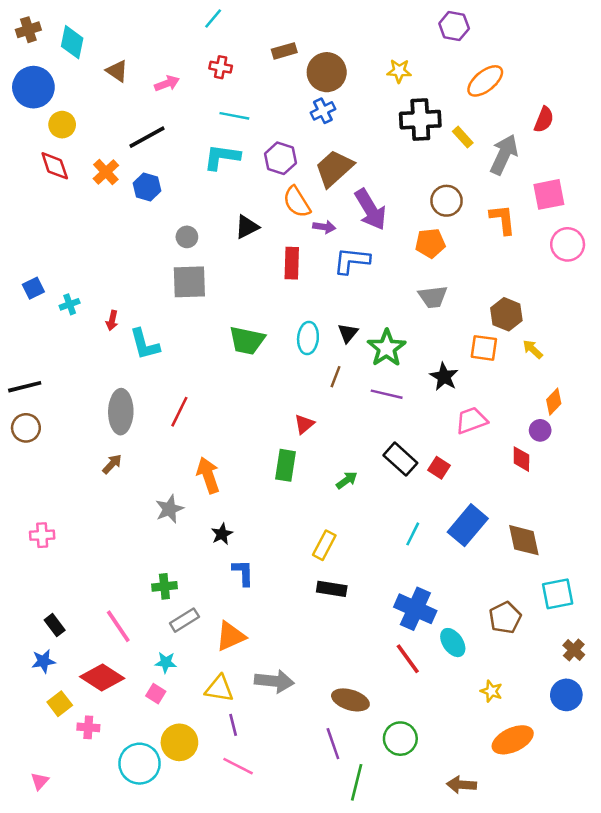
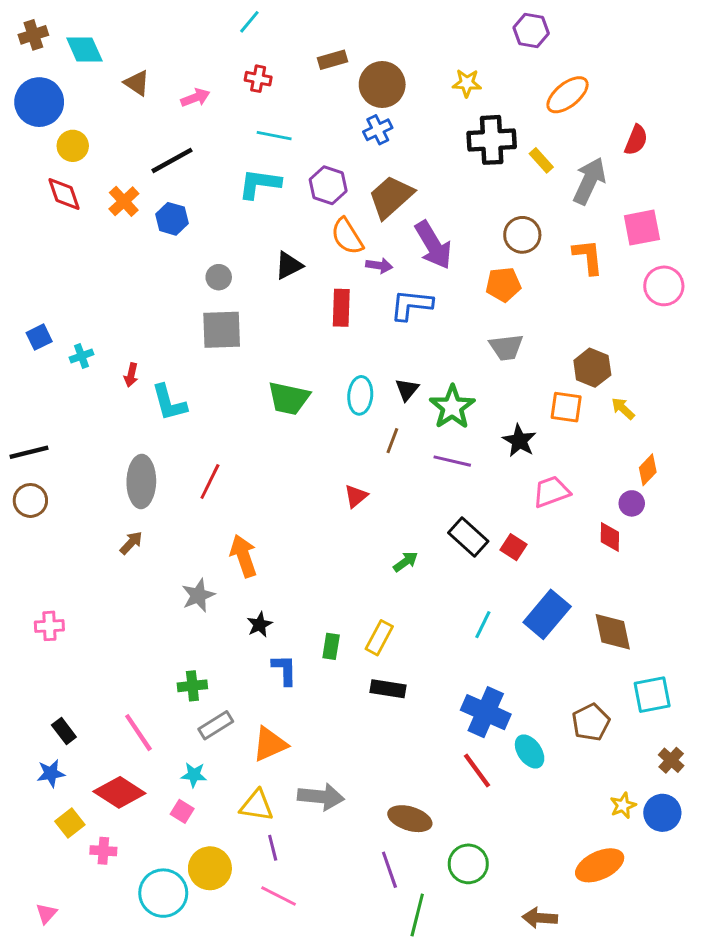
cyan diamond: (72, 42) -> (84, 49), turned -36
green rectangle: (286, 465) -> (331, 646), moved, size x0.7
yellow star: (491, 691) -> (623, 806), moved, turned 30

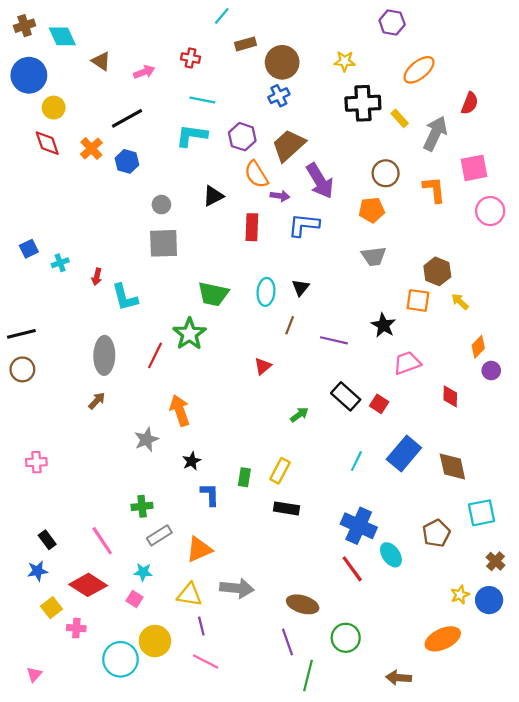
cyan line: (249, 22) -> (222, 16), moved
green star: (452, 407) -> (189, 334), moved
purple circle: (632, 503) -> (491, 371), moved

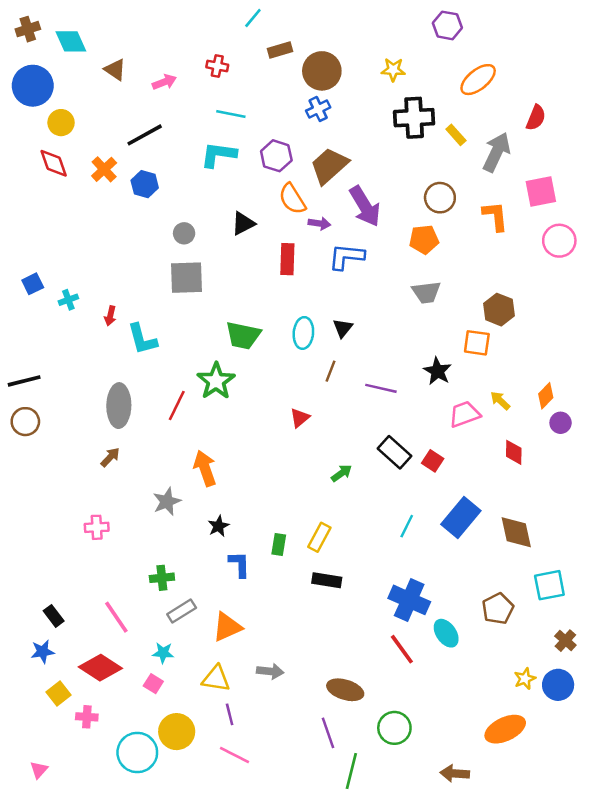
yellow arrow: (460, 302) -> (500, 401), moved
pink cross: (36, 462) -> (97, 527), moved
gray arrow: (237, 588) -> (270, 671), size x0.7

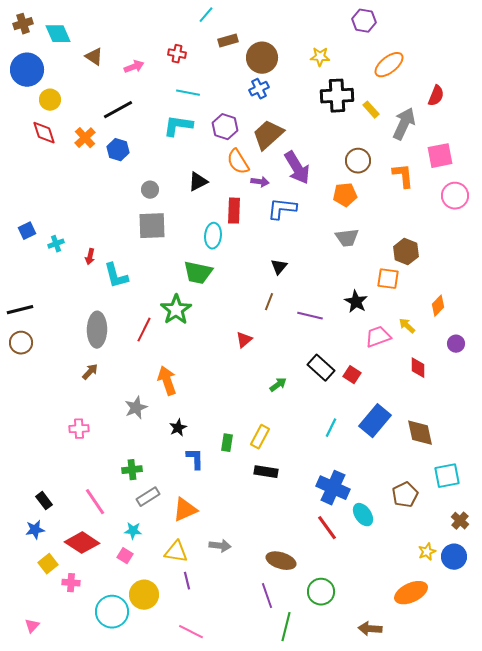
cyan ellipse: (303, 333) -> (213, 236), moved
orange diamond: (546, 396) -> (438, 306), moved
pink line: (234, 755) -> (191, 632), moved

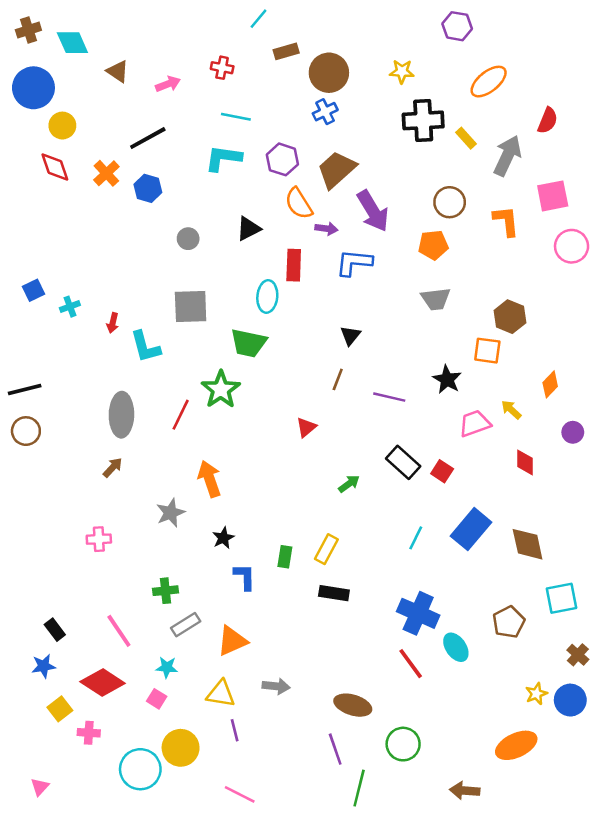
gray square: (152, 226) -> (191, 307), moved

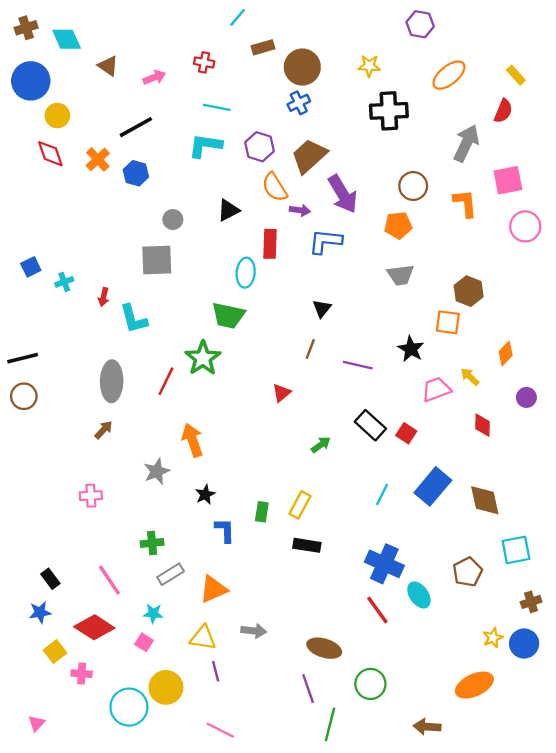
yellow rectangle: (466, 138) -> (516, 75), moved
gray square: (191, 307) -> (157, 260), moved
brown cross: (578, 655) -> (531, 602), turned 30

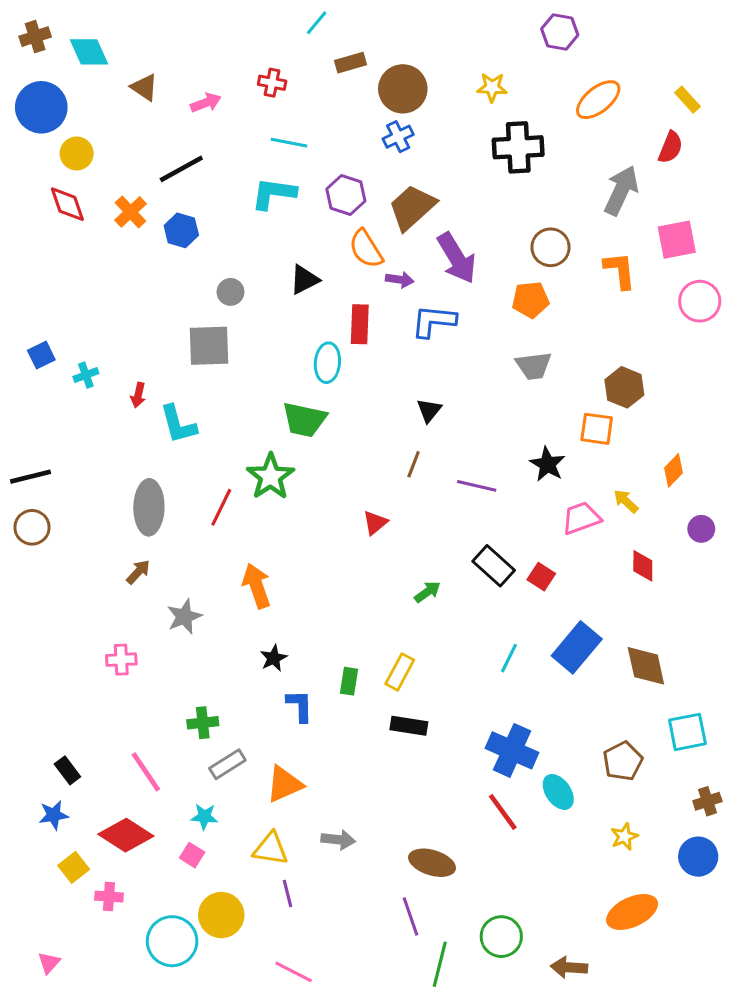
gray star: (157, 471) -> (184, 617), moved
yellow star: (493, 638) -> (624, 837), moved
green circle: (370, 684) -> (501, 937), moved

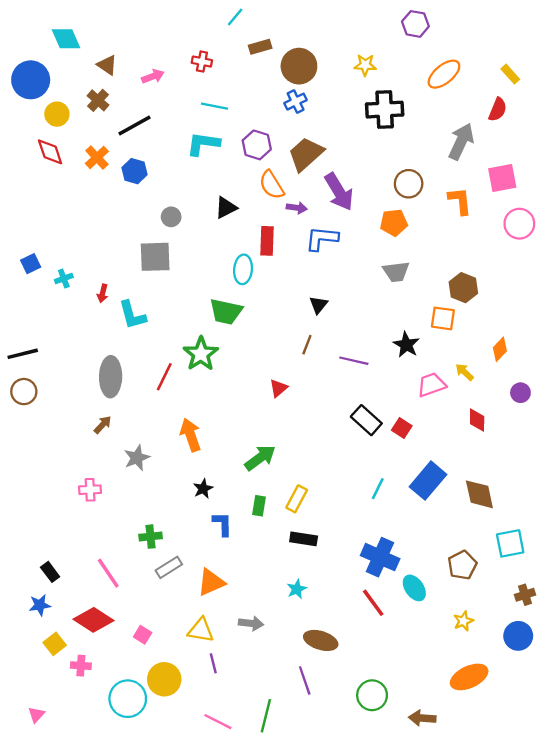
brown cross: (35, 37) -> (98, 100), moved, turned -30
green arrow: (427, 592) -> (260, 458), moved, size x1.6
cyan star: (204, 817) -> (297, 589), moved, turned -30
green line: (440, 964) -> (266, 716), moved

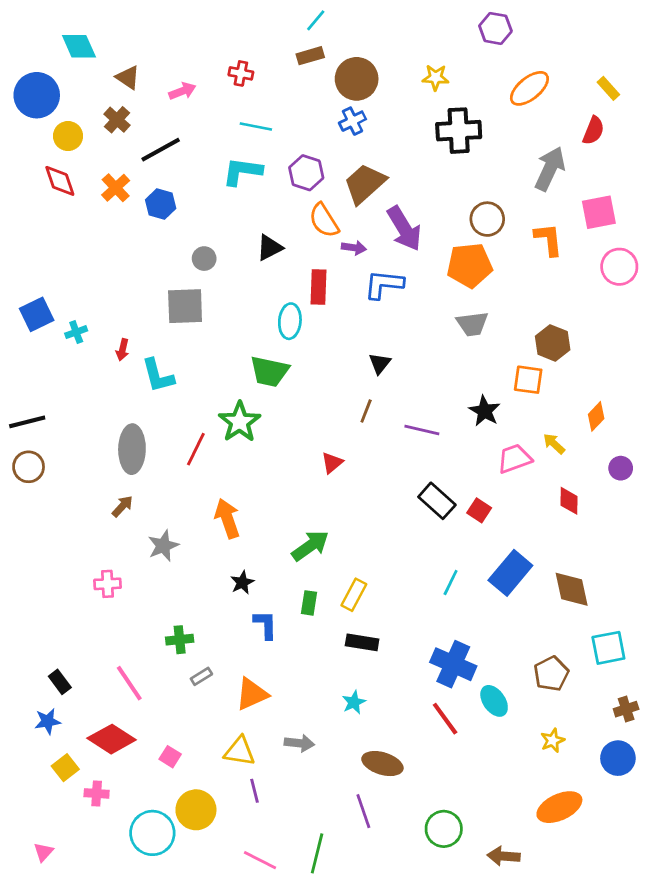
cyan line: (235, 17) -> (316, 20), moved
orange pentagon: (394, 223) -> (470, 265), size x1.4
blue square: (31, 264) -> (37, 314), size x1.4
gray rectangle: (169, 567) -> (201, 676), size x0.7

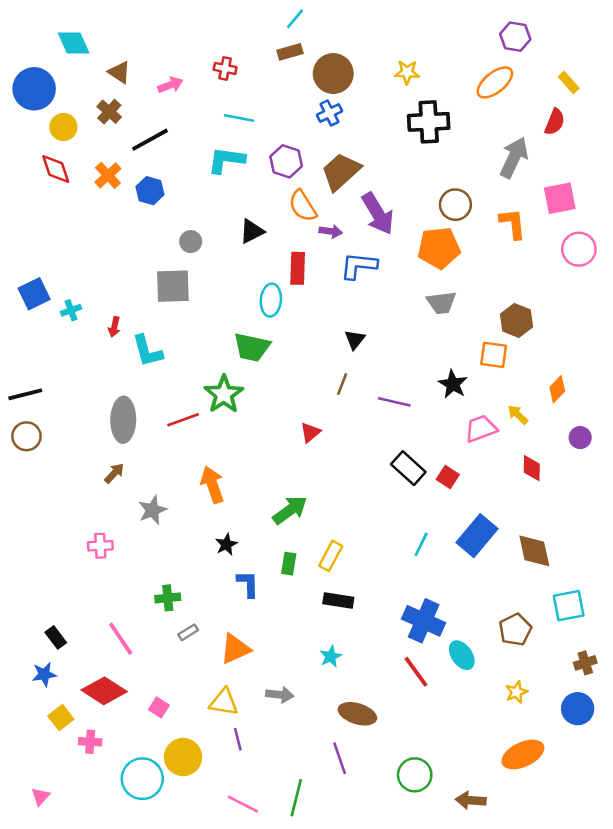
purple hexagon: (495, 28) -> (515, 37), moved
red line: (196, 449) -> (183, 420), turned 44

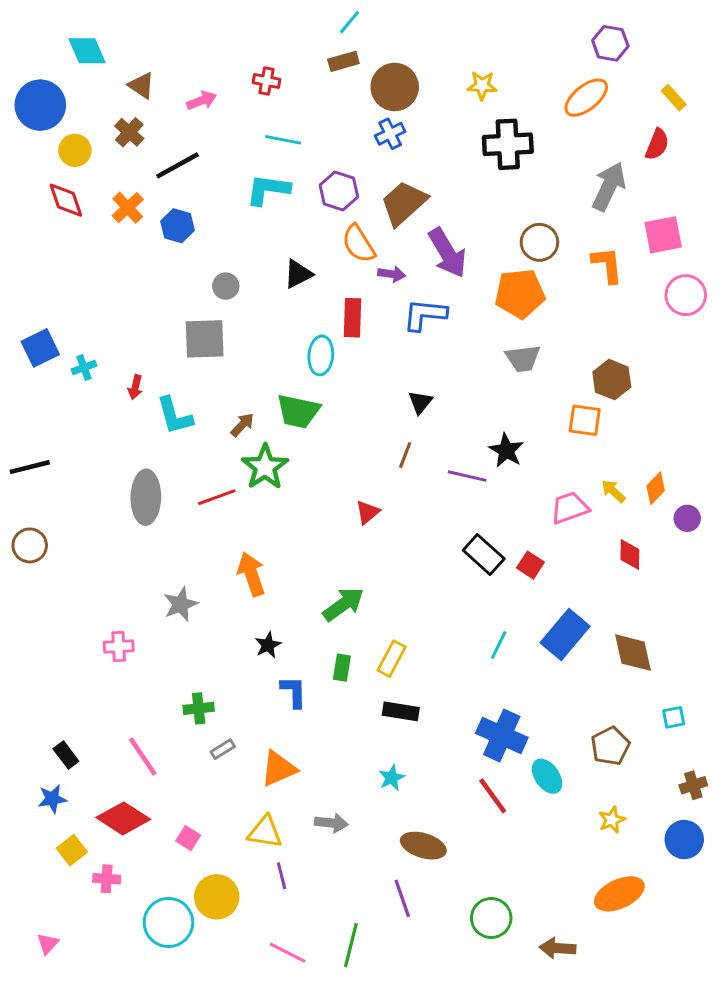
black star: (453, 384) -> (506, 450), moved
orange diamond: (557, 389) -> (656, 488), moved
brown circle: (26, 436) -> (30, 545), moved
brown arrow: (114, 473) -> (242, 425), moved
cyan square: (569, 606) -> (674, 717), size x0.6

